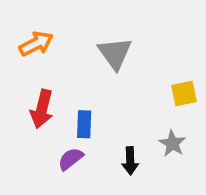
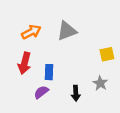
orange arrow: (36, 44) -> (31, 32), moved
gray triangle: (115, 53) -> (67, 31), turned 45

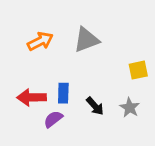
red arrow: (25, 63) -> (32, 97), moved, turned 75
black arrow: (76, 93) -> (95, 106), moved, turned -40

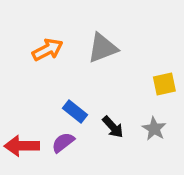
blue rectangle: (63, 93) -> (75, 112), turned -54
red arrow: (32, 97) -> (22, 146), moved

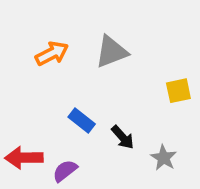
gray star: (154, 129) -> (164, 158), moved
purple semicircle: (63, 142) -> (65, 171), moved

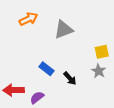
orange arrow: (52, 53) -> (28, 19), moved
gray star: (164, 158) -> (99, 71), moved

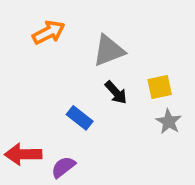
yellow square: (102, 52) -> (160, 87), moved
black arrow: (70, 78) -> (116, 92), moved

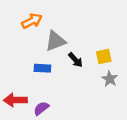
gray triangle: (109, 51) -> (55, 41), moved
blue rectangle: (80, 118) -> (42, 68), moved, turned -35

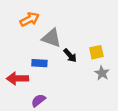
gray triangle: (55, 41) -> (51, 38), turned 40
red arrow: (15, 100) -> (18, 78), moved

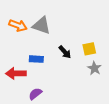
orange arrow: (30, 19) -> (18, 25), moved, turned 48
gray triangle: (51, 38) -> (41, 25), moved

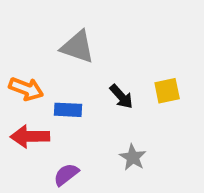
orange arrow: (18, 25) -> (26, 89), moved
gray star: (94, 68) -> (133, 157), moved

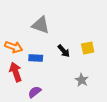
red arrow: (30, 136) -> (16, 72), turned 72
gray star: (133, 157) -> (82, 80), moved

